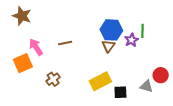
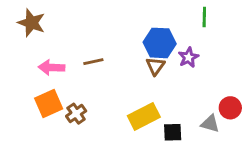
green line: (143, 31) -> (204, 17), moved
pink arrow: (36, 47) -> (52, 67), turned -54
orange square: (23, 63) -> (49, 103), moved

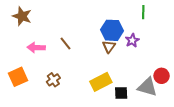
brown line: (93, 62) -> (66, 43), turned 64
orange square: (49, 103) -> (18, 77), moved
gray triangle: (210, 124) -> (147, 87), size x1.5

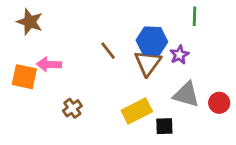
brown line: (66, 43) -> (108, 51), moved
brown triangle: (109, 46) -> (148, 63), size x1.5
orange square: (18, 77) -> (24, 77), moved, turned 36
gray triangle: (147, 87) -> (186, 95), moved

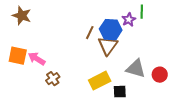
brown line: (108, 51) -> (90, 33), moved, turned 64
purple star: (179, 55) -> (129, 20), moved
pink arrow: (49, 64) -> (37, 59), moved, turned 30

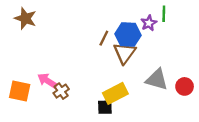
orange square: (18, 56) -> (20, 91), moved
pink arrow: (37, 59) -> (47, 81), moved
black square: (120, 92) -> (105, 107), moved

